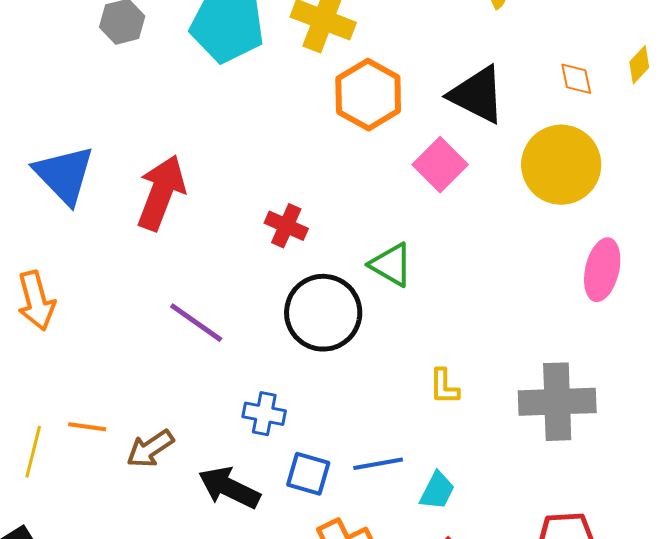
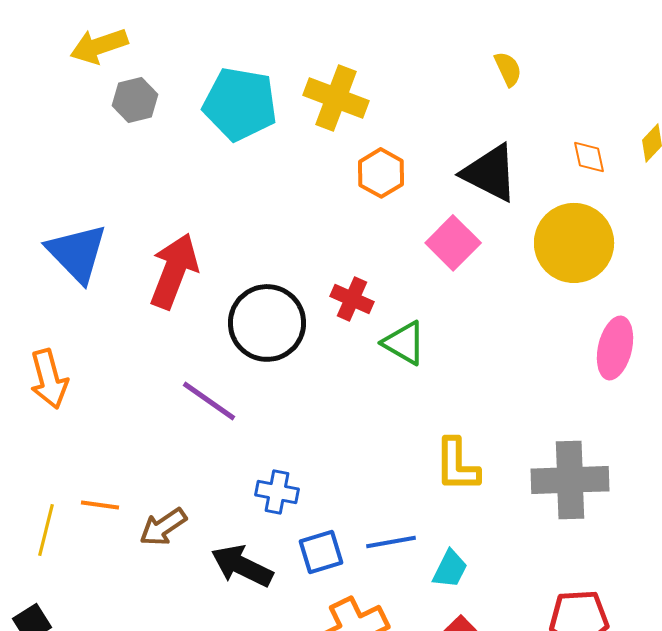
orange hexagon: (368, 95) -> (381, 173), size x0.7
red cross: (286, 226) -> (352, 299), moved
black circle: (323, 313) -> (267, 323), moved
yellow L-shape: (444, 387) -> (457, 465), size x1.5
blue square: (308, 474) -> (321, 552), turned -33

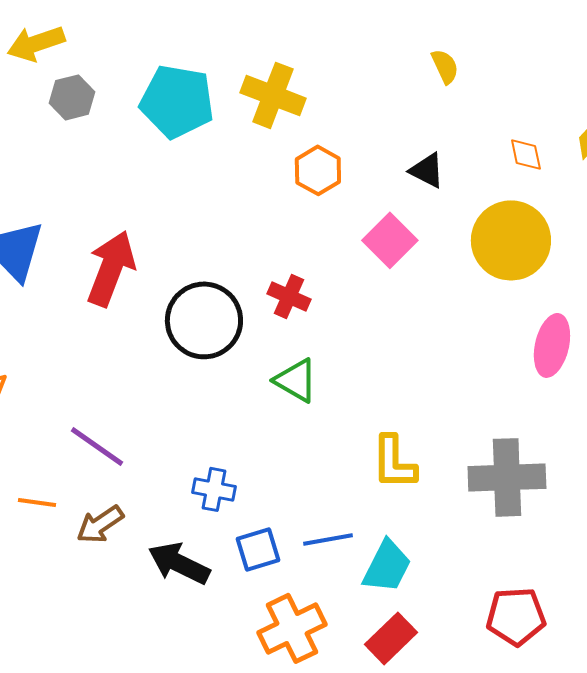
black triangle: (490, 173) -> (427, 170), size x0.6
green triangle: (404, 343) -> (296, 380), moved
purple line: (209, 401) -> (97, 446), moved
cyan trapezoid: (450, 569) -> (387, 566), size x1.4

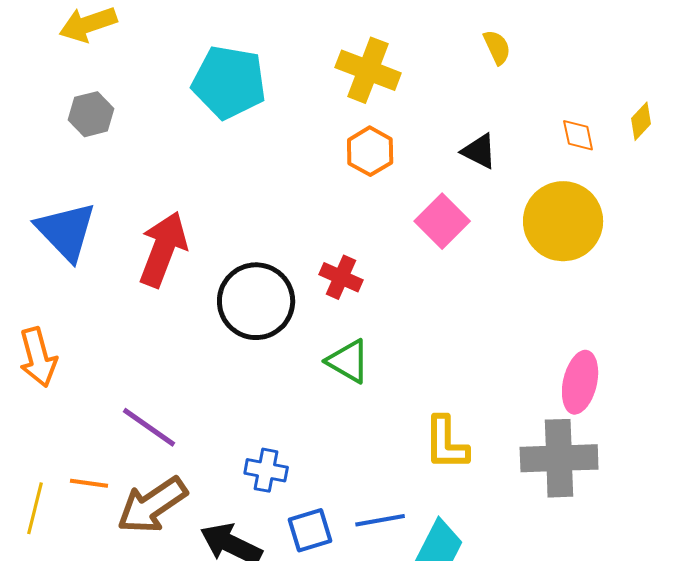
yellow cross: (273, 95) -> (368, 70), moved
gray hexagon: (72, 97) -> (91, 114), moved
pink ellipse: (552, 345) -> (580, 382), moved
brown arrow: (100, 524) -> (152, 505), size x1.5

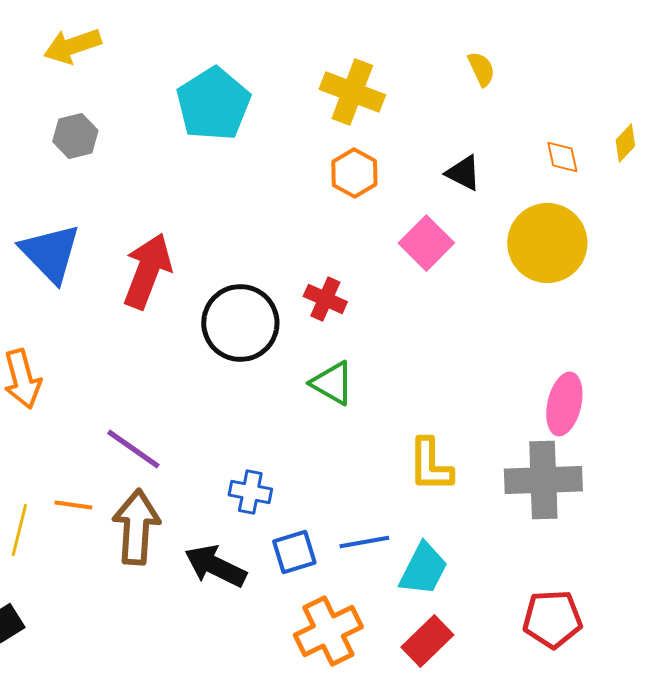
cyan pentagon: (229, 82) -> (213, 104), turned 30
brown arrow: (152, 505) -> (136, 527), turned 128

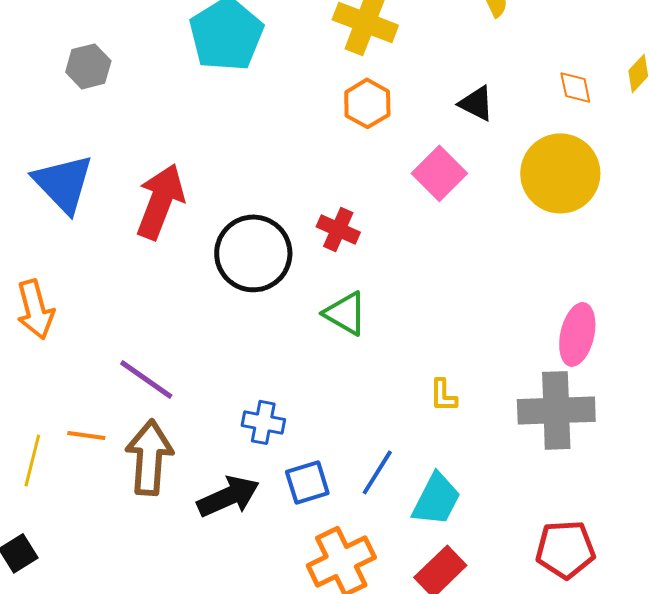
yellow L-shape: (430, 465) -> (443, 395), size x0.6
blue line: (364, 542) -> (377, 472), turned -48
black arrow: (215, 566) -> (228, 496), turned 130

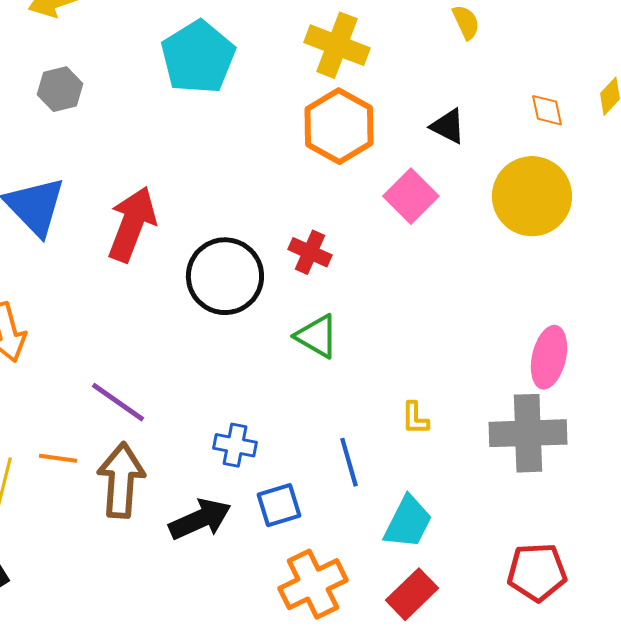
orange hexagon: (367, 103) -> (339, 126), size x1.5
blue line: (377, 472) -> (349, 462), moved, turned -48

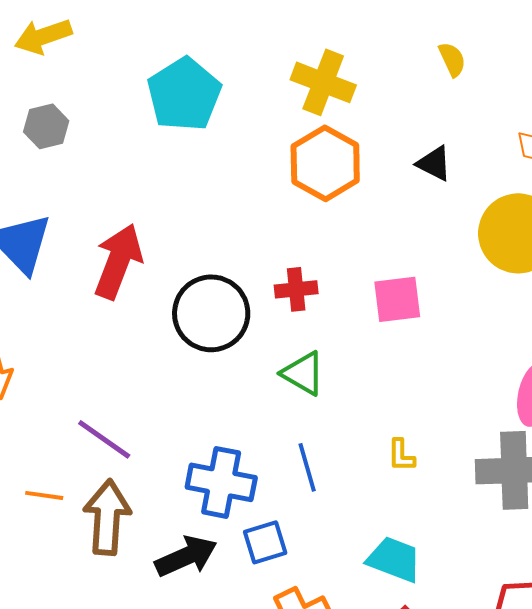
pink square: (411, 196) -> (397, 299), moved, turned 38
red cross: (310, 252) -> (296, 289), turned -30
blue cross: (235, 445) -> (221, 482), size x1.6
blue line: (349, 462) -> (307, 467), moved
cyan trapezoid: (408, 522) -> (394, 559), turned -96

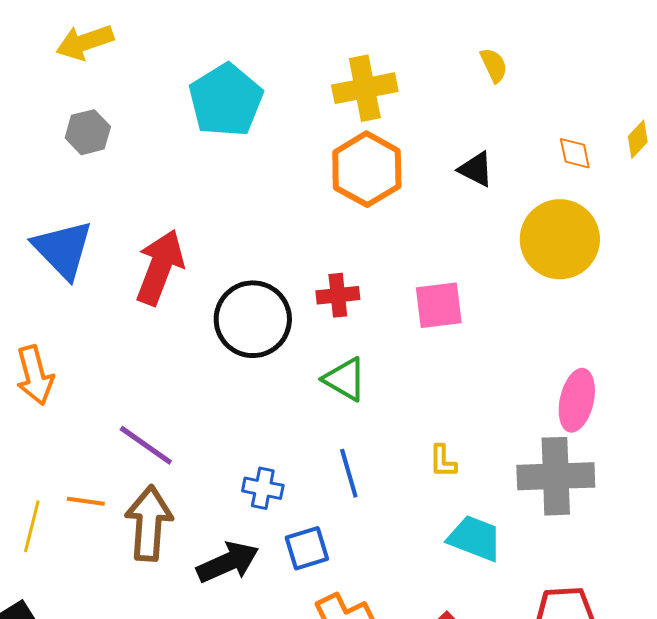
yellow cross: (323, 82) -> (365, 88), turned -32
blue cross: (221, 482) -> (263, 488), size x0.6
cyan trapezoid: (394, 559) -> (475, 538), moved

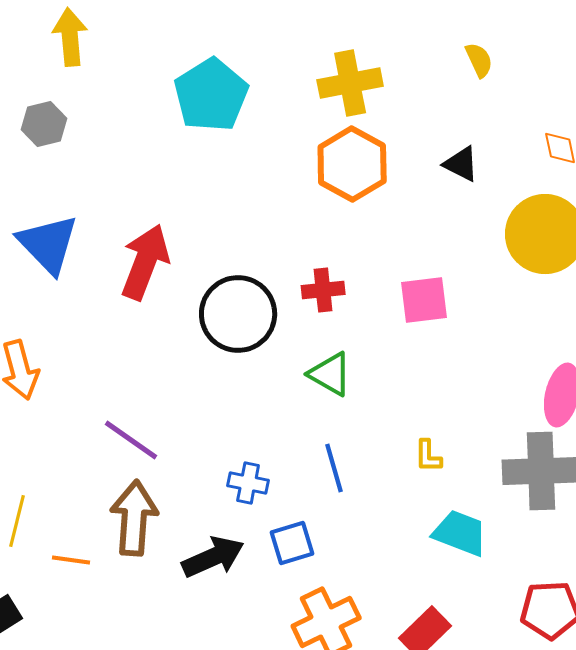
yellow arrow: (85, 42) -> (70, 37), turned 104
gray hexagon: (88, 132) -> (44, 124), moved
orange line: (86, 501) -> (71, 560), moved

